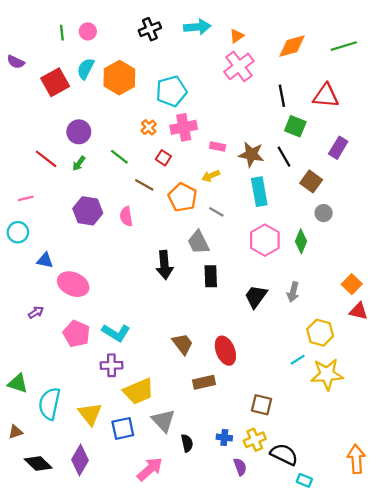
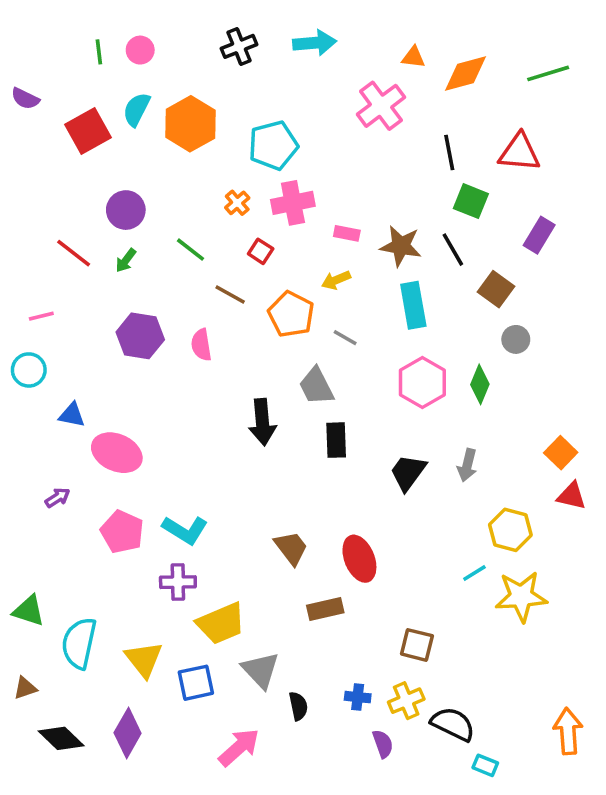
orange triangle: (237, 36) -> (413, 57), moved, turned 42

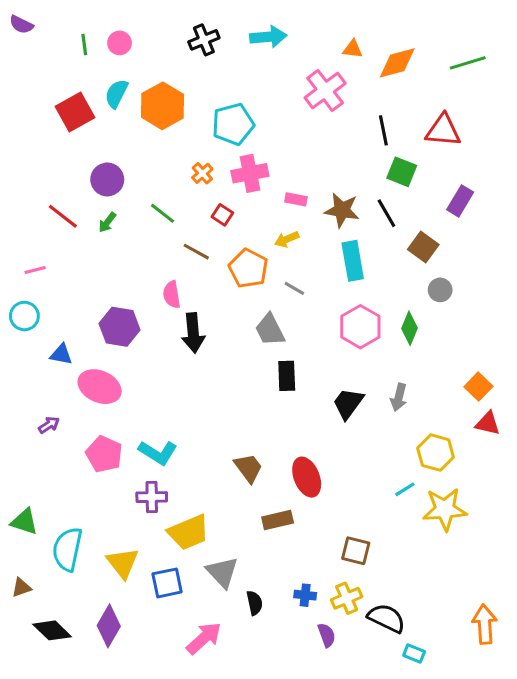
purple semicircle: (25, 99) -> (21, 25), moved
purple hexagon: (140, 336) -> (120, 327), moved
black arrow: (262, 422) -> (193, 333), moved

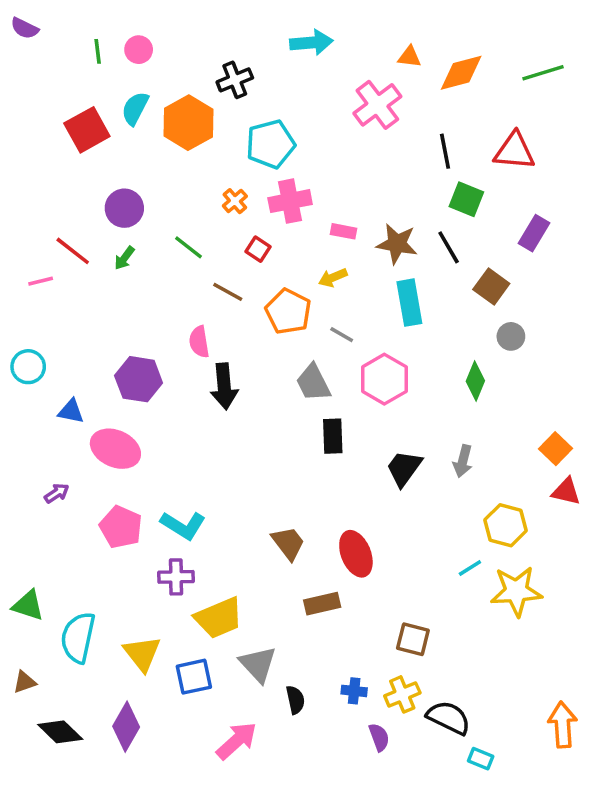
black cross: (204, 40) -> (235, 80), moved
pink line: (35, 270) -> (41, 281), moved
pink hexagon: (360, 327) -> (384, 379), moved

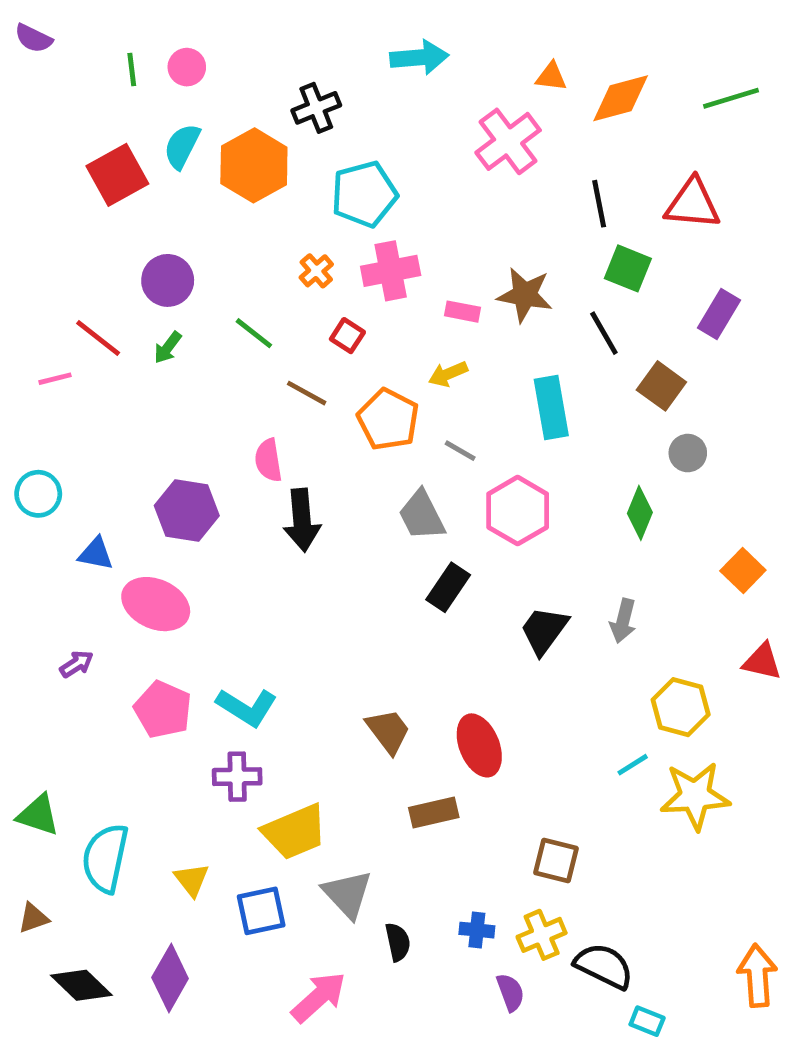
brown star: (397, 244) -> (525, 295), moved
black rectangle: (333, 436) -> (448, 587), turned 36
orange square: (555, 449) -> (743, 570), moved
yellow triangle: (142, 654) -> (192, 880), size x0.7

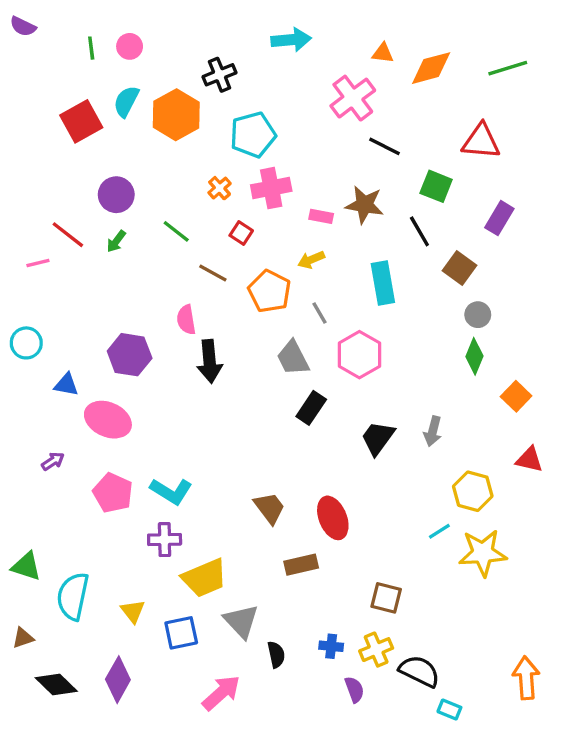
black line: (599, 204) -> (384, 146), moved, turned -52
gray line: (460, 451) -> (319, 313), turned 30
green diamond: (640, 513) -> (474, 356), moved

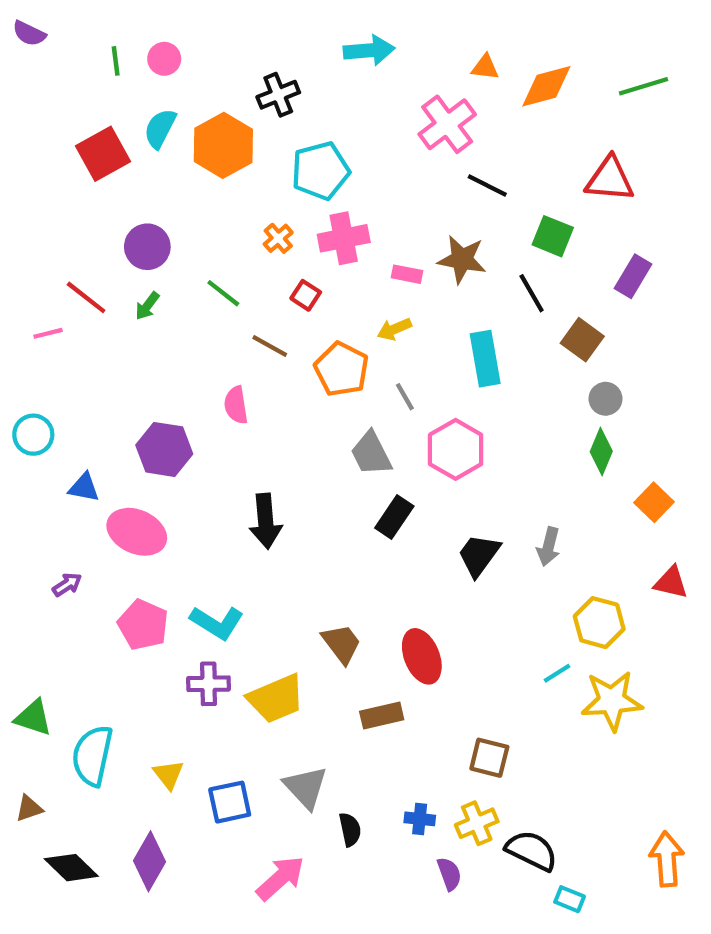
black arrow: (210, 361) -> (266, 521), moved
yellow trapezoid: (205, 578) -> (276, 699), moved

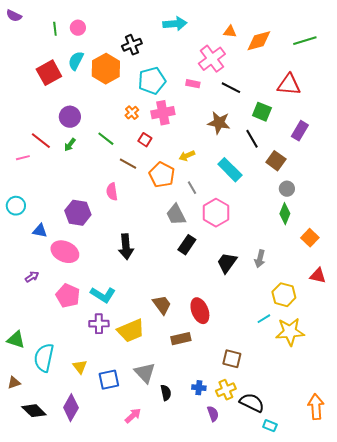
pink rectangle: (407, 274) -> (193, 84), moved
cyan rectangle: (485, 359) -> (230, 170), turned -35
pink arrow: (280, 878) -> (133, 416), size x0.7

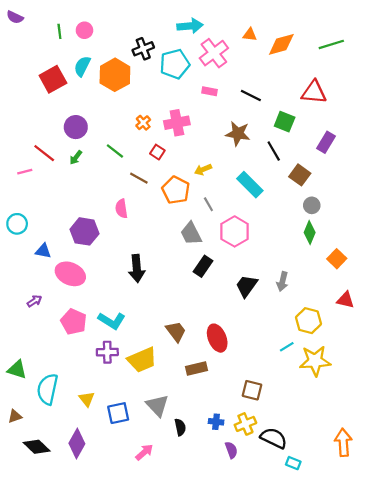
pink cross: (212, 59) -> (214, 53), moved
cyan pentagon: (152, 81) -> (175, 64), moved

